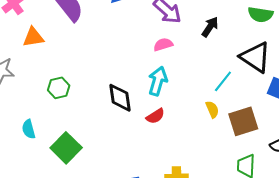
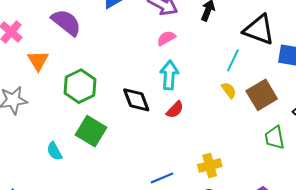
orange triangle: (33, 37) -> (38, 61), turned -40
green hexagon: (59, 88) -> (80, 86), moved, size x1.5
green square: (66, 148) -> (91, 131), moved

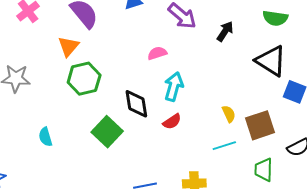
pink semicircle: (166, 38) -> (157, 53), moved
cyan line: (233, 60) -> (224, 146), moved, turned 35
orange triangle: (38, 61) -> (68, 46), moved
green square: (91, 131) -> (107, 132), moved

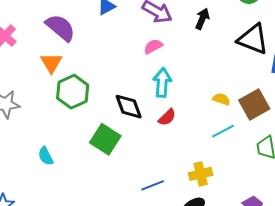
pink semicircle: (157, 53) -> (153, 46), moved
yellow semicircle: (229, 114) -> (221, 99), turned -36

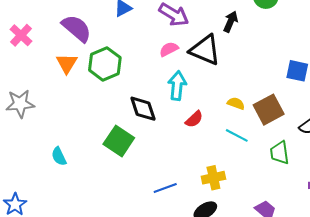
black arrow: (202, 19) -> (231, 22), moved
black triangle: (253, 39) -> (205, 50), moved
green hexagon: (73, 92) -> (105, 64), moved
red semicircle: (167, 117) -> (194, 119), moved
cyan line: (223, 131) -> (237, 135), turned 55

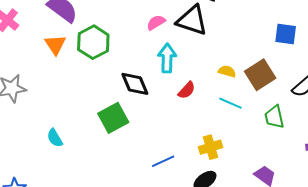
green square: (119, 141) -> (113, 118), turned 32

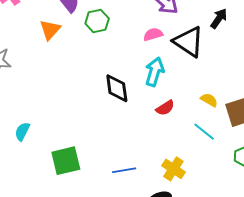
green hexagon: (93, 42) -> (97, 21), moved, size x0.7
green square: (113, 118) -> (66, 161), moved
cyan semicircle: (55, 138) -> (22, 132), moved, turned 42
yellow cross: (210, 147) -> (173, 169), turned 35

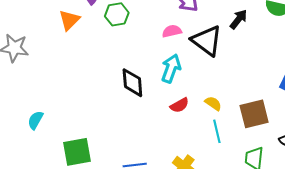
yellow semicircle: (209, 100) -> (213, 103), moved
cyan line: (204, 132) -> (217, 131), turned 35

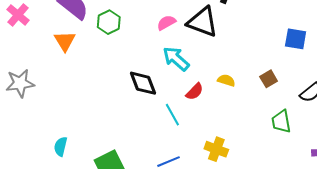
cyan arrow: (171, 68) -> (176, 59), turned -52
brown square: (254, 114) -> (269, 79), size x0.6
cyan line: (217, 131) -> (172, 115), moved

